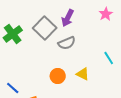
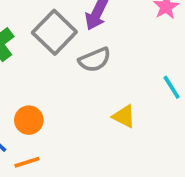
orange circle: (58, 76) -> (29, 120), moved

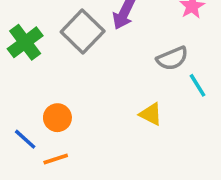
gray semicircle: (95, 60) -> (172, 58), moved

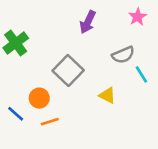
gray square: (83, 32) -> (68, 71), moved
orange line: (56, 159) -> (50, 122), moved

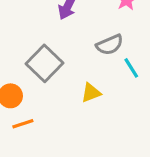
yellow triangle: (107, 95) -> (91, 93), turned -48

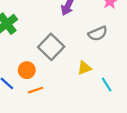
cyan line: (131, 68) -> (107, 85), moved

